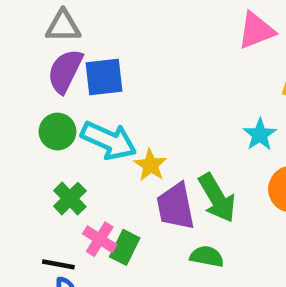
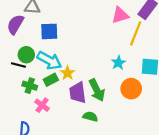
purple semicircle: (65, 71) -> (15, 24), moved
green cross: (70, 199) -> (30, 86), turned -32
green rectangle: (125, 247) -> (51, 80), moved, turned 32
black line: (58, 264) -> (18, 65), moved

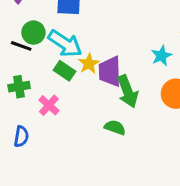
green rectangle: (51, 80) -> (65, 71), turned 56
green cross: (30, 86) -> (19, 87), moved, turned -32
purple trapezoid: (78, 93) -> (110, 71), moved

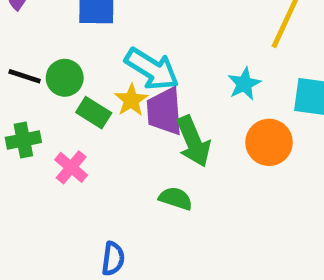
green circle: (33, 33) -> (65, 78), moved
cyan arrow: (65, 44) -> (152, 69), moved
blue semicircle: (21, 137) -> (113, 259), moved

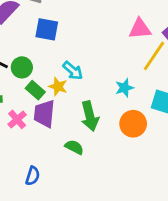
cyan arrow: (152, 69) -> (73, 71), size x0.7
yellow star: (131, 100) -> (58, 87), turned -30
purple trapezoid: (164, 111) -> (44, 114), moved

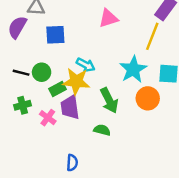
pink triangle: (140, 29) -> (108, 18), moved
yellow star: (58, 87) -> (76, 81), size x1.6
cyan star: (124, 88) -> (133, 69), size x1.6
green rectangle: (35, 90) -> (57, 89), turned -56

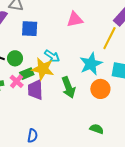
pink cross: (48, 118) -> (17, 81), moved
green semicircle: (102, 130) -> (97, 129), moved

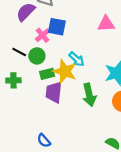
pink cross: (17, 81) -> (42, 35), moved
blue semicircle: (33, 136) -> (44, 141), turned 120

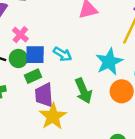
blue square: (57, 27) -> (35, 55), moved
yellow star: (65, 71) -> (53, 116), moved, turned 30

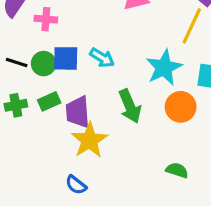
pink cross: (20, 35) -> (46, 19), moved, turned -35
green rectangle: (33, 76) -> (49, 101), moved

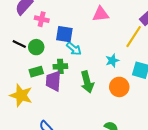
blue square: (66, 58) -> (64, 34), moved
cyan star: (164, 68) -> (112, 61), size x0.6
green cross: (16, 105) -> (60, 66), moved
yellow star: (89, 140) -> (21, 95), moved, turned -30

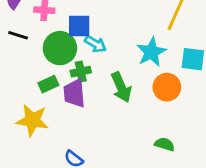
black line: (19, 44) -> (18, 35), moved
green circle: (36, 47) -> (60, 48), moved, size x1.5
cyan star: (112, 61) -> (151, 52), size x1.5

